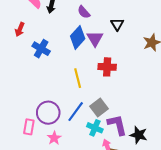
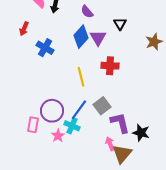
cyan cross: (95, 128) -> (72, 126), moved

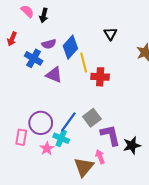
purple semicircle: (87, 12) -> (49, 44), moved, turned -64
purple triangle: (98, 38) -> (54, 75), moved, turned -36
yellow line: (81, 77) -> (84, 62), moved
black star: (141, 133) -> (132, 145), turned -30
brown triangle: (122, 154) -> (84, 167), moved

